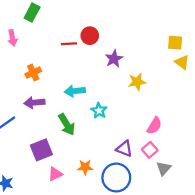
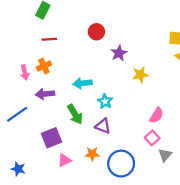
pink arrow: (12, 38) -> (25, 72), moved
red line: (69, 44) -> (49, 39), moved
purple triangle: (124, 149) -> (103, 126), moved

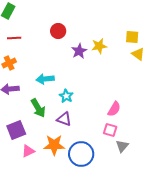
yellow star: (140, 75) -> (99, 46), moved
pink square: (152, 138) -> (110, 130), turned -32
orange star: (92, 154) -> (54, 145), size x1.5

